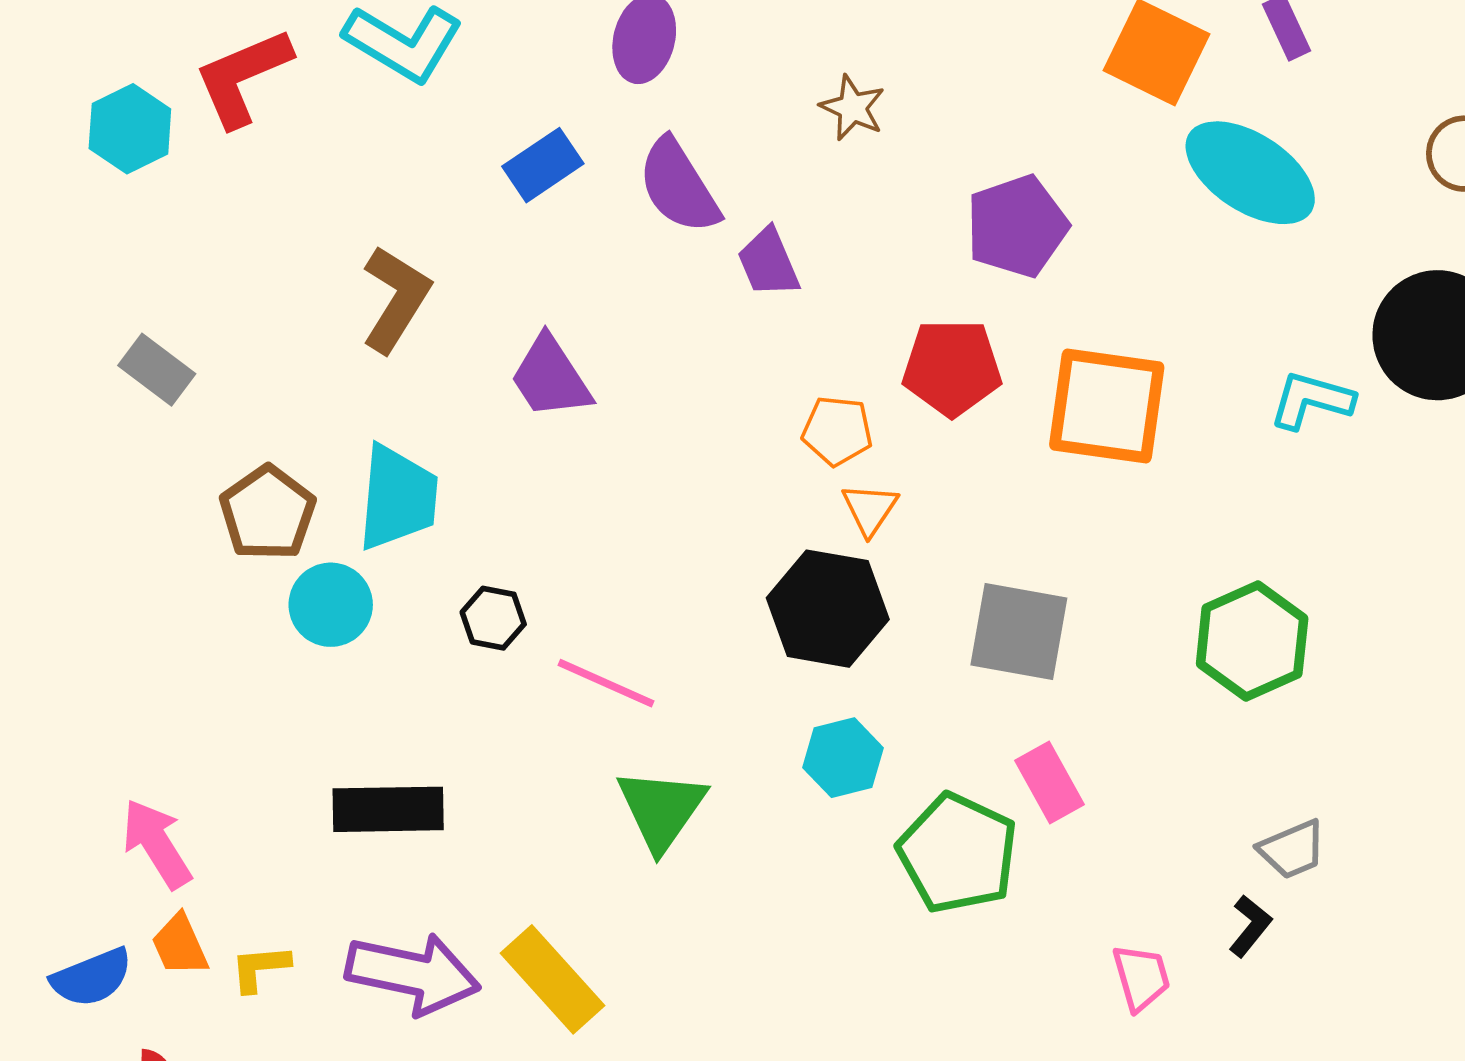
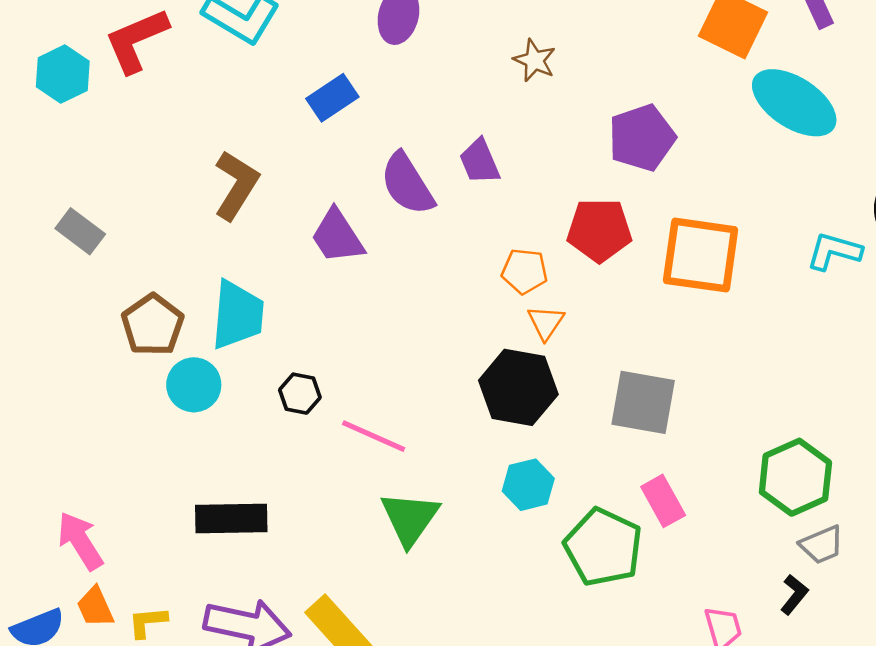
purple semicircle: (679, 186) -> (407, 184), moved
green hexagon: (1252, 641) -> (795, 477), moved

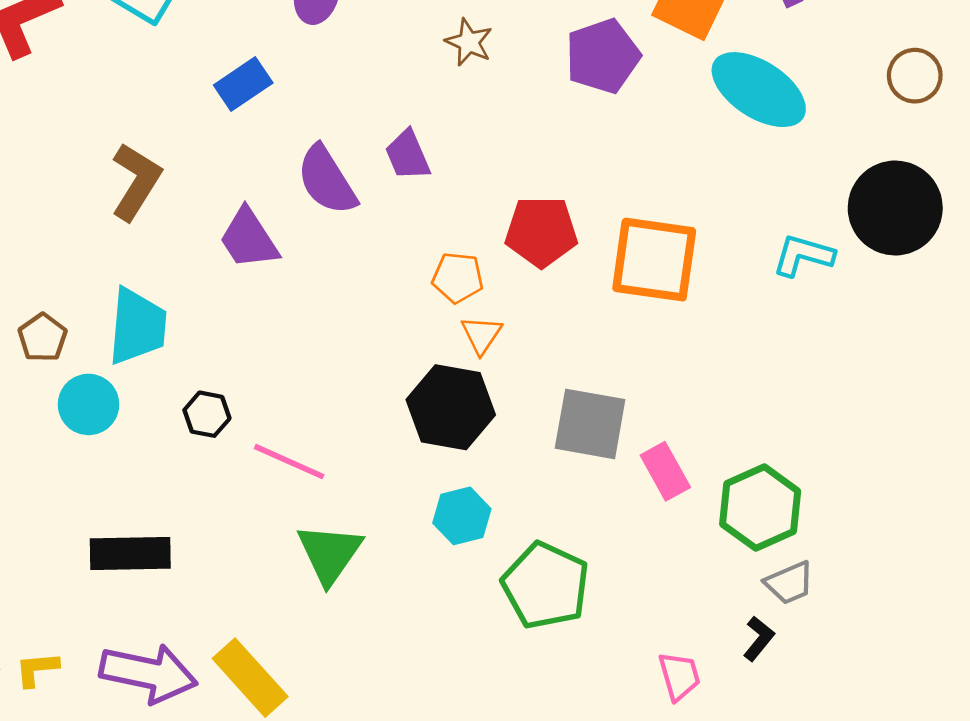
purple pentagon: (642, 138) -> (603, 56), moved
brown pentagon: (153, 325) -> (43, 338), size x0.7
pink rectangle: (663, 501) -> (665, 471), moved

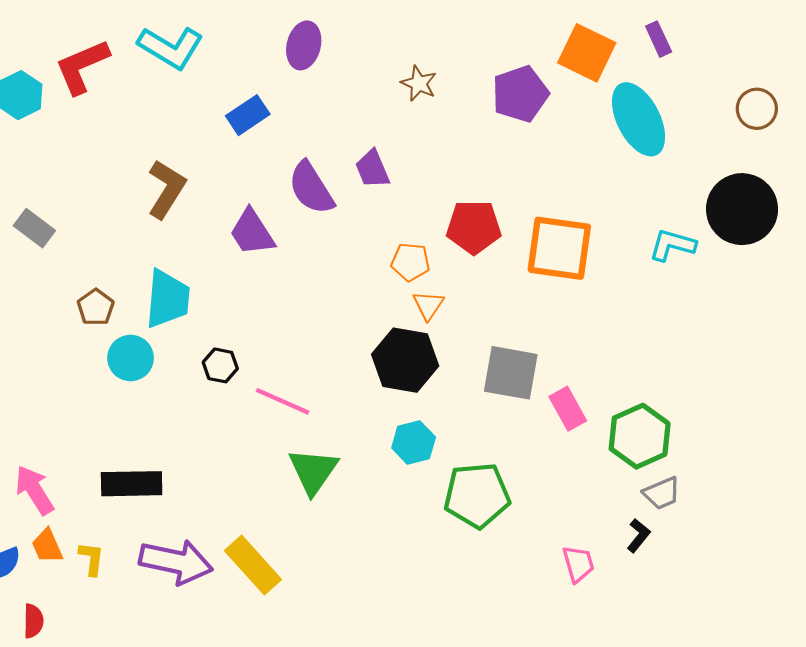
cyan ellipse: (759, 90) -> (639, 119), turned 30
black rectangle: (130, 554) -> (132, 484), moved
green pentagon: (546, 586) -> (477, 495), turned -30
yellow L-shape: (37, 669) -> (91, 559), turned 102

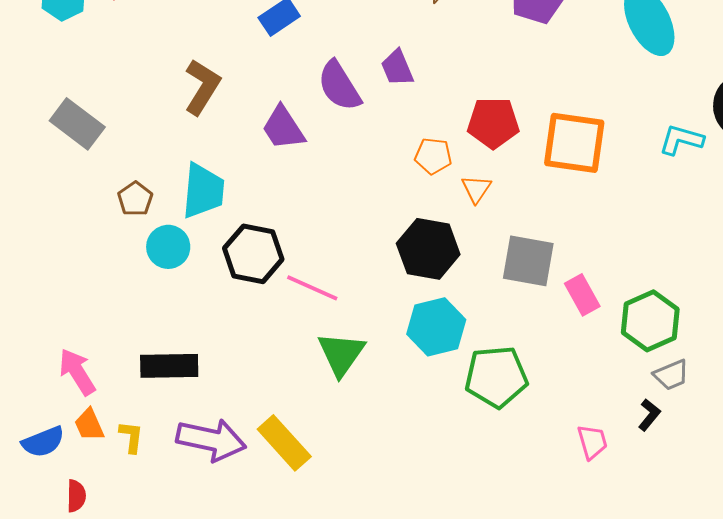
gray rectangle: (34, 228) -> (77, 124), size x1.4
orange triangle: (428, 305) -> (476, 189), moved
black hexagon: (220, 365) -> (253, 254), size x1.8
cyan hexagon: (414, 443) -> (436, 327), size x1.4

